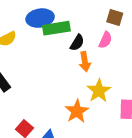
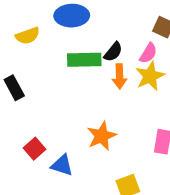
green rectangle: (56, 28) -> (84, 60), moved
yellow star: (99, 91) -> (150, 76), moved

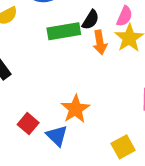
orange star: (102, 136) -> (75, 109), moved
blue triangle: (62, 165) -> (57, 136), turned 35

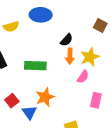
pink semicircle: (125, 16) -> (83, 77), moved
green rectangle: (64, 31) -> (35, 66), moved

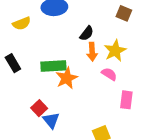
pink semicircle: (83, 77) -> (109, 74), turned -88
orange star: (45, 97) -> (67, 78), moved
red square: (12, 101) -> (39, 108), moved

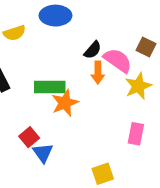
brown square: (124, 13) -> (146, 47), moved
yellow star: (115, 51) -> (138, 86), moved
pink semicircle: (109, 74) -> (118, 60), moved, size x1.5

